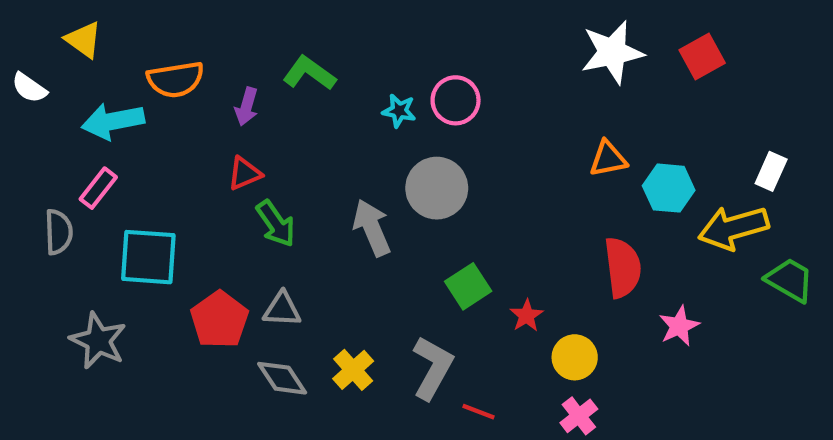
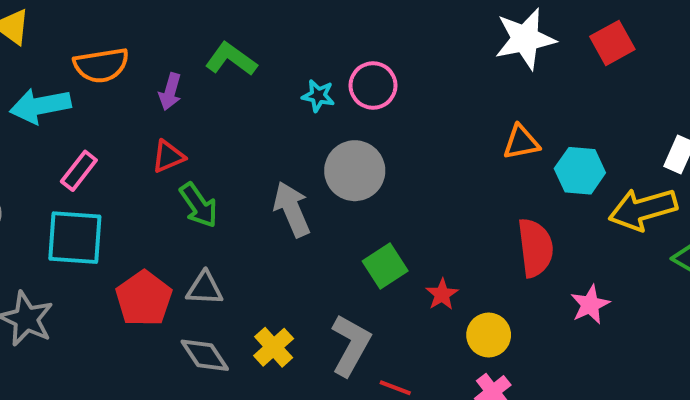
pink rectangle: (98, 188) -> (79, 171), moved

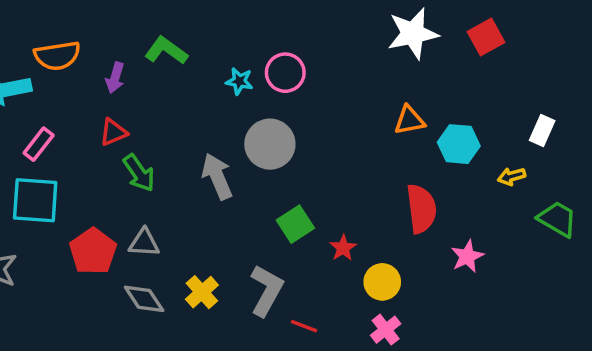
yellow arrow: (643, 209) -> (512, 176), size x0.5

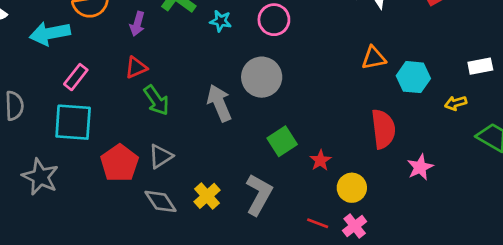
cyan star: (239, 81) -> (221, 21), moved
white rectangle: (542, 130) -> (480, 66), turned 55
gray triangle: (144, 243) -> (161, 156), turned -36
red line: (304, 326) -> (318, 223), moved

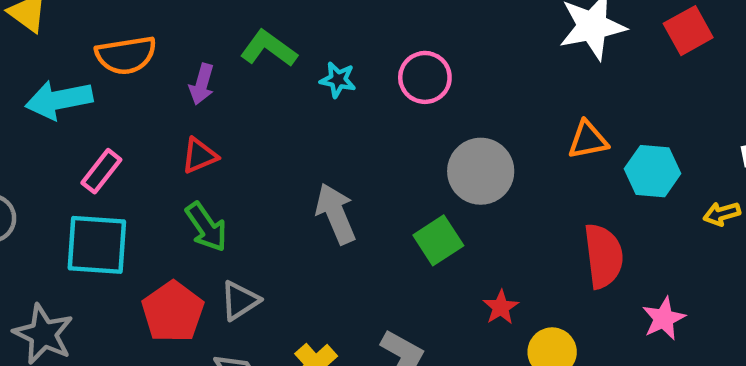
gray circle: (262, 77) -> (481, 171), moved
green arrow: (156, 100) -> (206, 227), moved
green square: (282, 141) -> (438, 240), moved

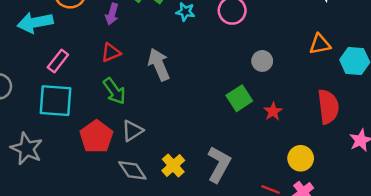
gray circle: (481, 171) -> (262, 61), size x0.6
gray arrow: (336, 214) -> (159, 65), moved
red star: (501, 307) -> (273, 111), moved

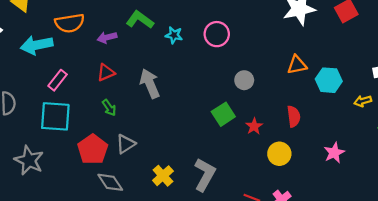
purple arrow: (112, 14) -> (107, 37), turned 60
green arrow: (114, 91) -> (109, 108), size x0.7
red semicircle: (328, 107) -> (294, 116), moved, size x0.7
yellow circle: (301, 158) -> (279, 154), moved
gray diamond: (132, 170) -> (110, 182), moved

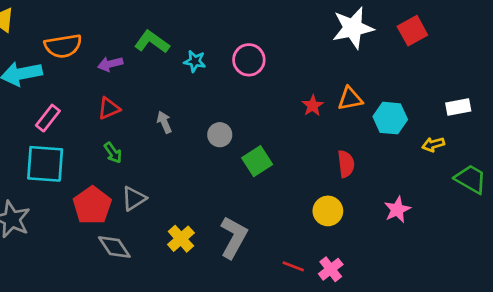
gray circle: (244, 80) -> (220, 135), moved
gray arrow: (150, 83) -> (164, 122), size x0.6
red star: (254, 126) -> (313, 106), moved

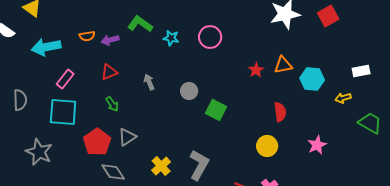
orange semicircle: (63, 46) -> (87, 36), moved, size x0.6
green square: (257, 161) -> (216, 110), turned -30

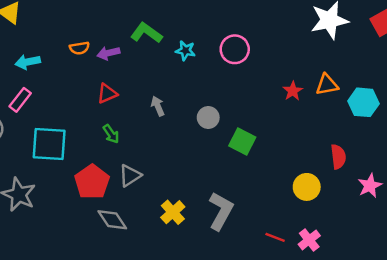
cyan arrow: (46, 47) -> (28, 62), size x0.7
pink rectangle: (65, 79) -> (20, 100), moved
red semicircle: (280, 112) -> (338, 157), moved

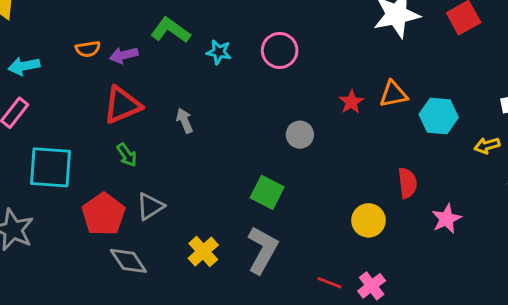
red triangle: (107, 93) -> (122, 105), size x1.5
gray circle: (208, 117) -> (300, 135), moved
green square: (242, 141) -> (267, 192), moved

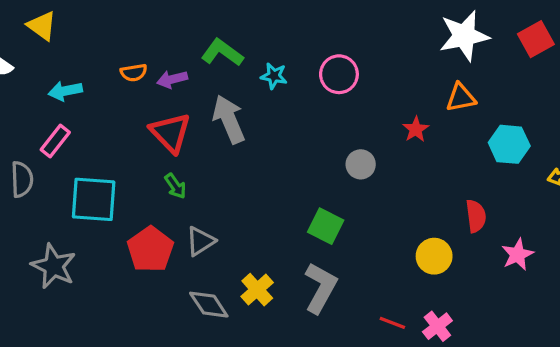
orange triangle: (393, 94) -> (461, 98), moved
red triangle: (122, 105) -> (170, 133), turned -51
gray arrow: (185, 121) -> (229, 119), moved, size x1.8
gray diamond: (128, 261) -> (209, 305), moved

